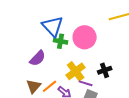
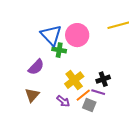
pink circle: (85, 37) -> (77, 35), moved
purple line: (86, 83) -> (98, 92), moved
orange line: (50, 86) -> (83, 95), moved

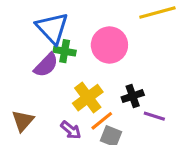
pink circle: (77, 35) -> (109, 45), moved
purple semicircle: (36, 67) -> (46, 65), moved
purple line: (98, 92) -> (154, 116), moved

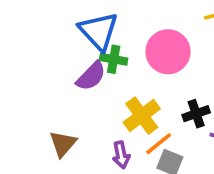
purple arrow: (71, 130) -> (121, 155), turned 40

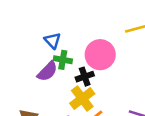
blue triangle: (99, 31) -> (53, 40), size x0.6
black cross: (196, 114) -> (85, 77), moved

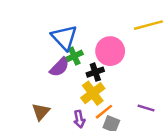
blue triangle: (53, 40) -> (64, 37), size x1.6
green cross: (63, 60) -> (74, 56), turned -35

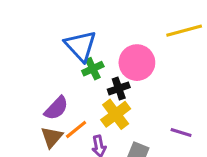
purple semicircle: (59, 67) -> (56, 108), moved
orange line: (104, 112) -> (76, 129), moved

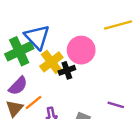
green cross: (93, 69) -> (19, 51), moved, size x1.6
yellow cross: (116, 114) -> (51, 62), moved

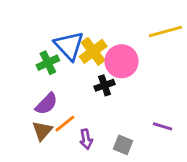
green cross: (19, 51) -> (48, 63), size x0.7
yellow cross: (51, 62) -> (93, 51), moved

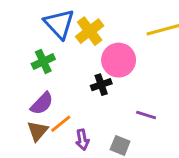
blue triangle: (69, 46) -> (59, 24), moved
yellow cross: (93, 51) -> (90, 31), moved
purple line: (163, 126) -> (146, 115), moved

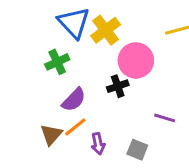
purple semicircle: (42, 103) -> (74, 100), moved

